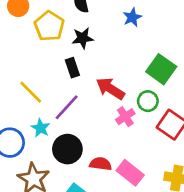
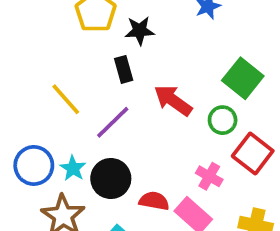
pink cross: (125, 117) -> (209, 176), moved, turned -30
cyan star: (41, 128) -> (73, 168), moved

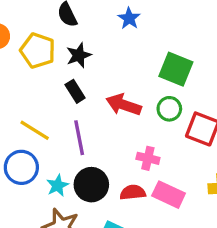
purple line: (113, 122) -> (79, 138), turned -40
blue circle: (34, 165) -> (21, 167), moved
cyan star: (73, 168) -> (58, 186), turned 30
pink cross: (209, 176) -> (148, 158), moved

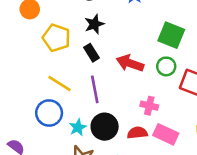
yellow pentagon: (38, 51) -> (56, 38), moved

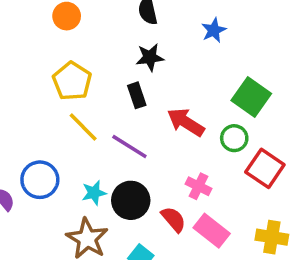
yellow pentagon: (56, 38) -> (72, 81), moved
purple line: (95, 89) -> (129, 146), turned -60
blue circle: (49, 113) -> (40, 180), moved
red semicircle: (137, 133) -> (173, 219), turned 42

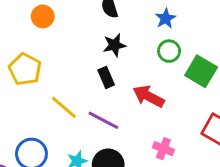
yellow pentagon: (72, 81) -> (25, 69), moved
green circle: (234, 138) -> (169, 51), moved

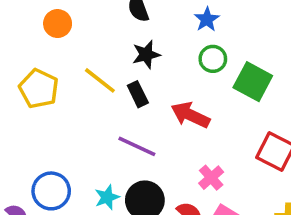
yellow line: (64, 107) -> (100, 80), moved
pink cross: (163, 149) -> (211, 178), turned 30

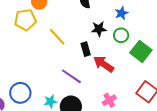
black star: (146, 55) -> (99, 29), moved
yellow pentagon: (39, 89) -> (25, 20), moved, turned 30
black rectangle: (138, 94) -> (86, 49), moved

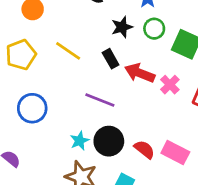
yellow pentagon: (25, 20) -> (21, 55), moved
blue circle: (20, 93) -> (32, 108), moved
pink cross: (109, 100) -> (170, 85), moved

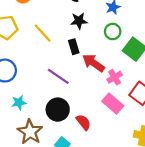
black star: (122, 27) -> (79, 21), moved
cyan star: (79, 141) -> (19, 103), moved
pink rectangle: (175, 153) -> (113, 103), moved

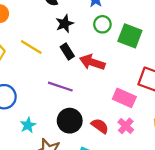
pink cross: (115, 77) -> (126, 126), moved

